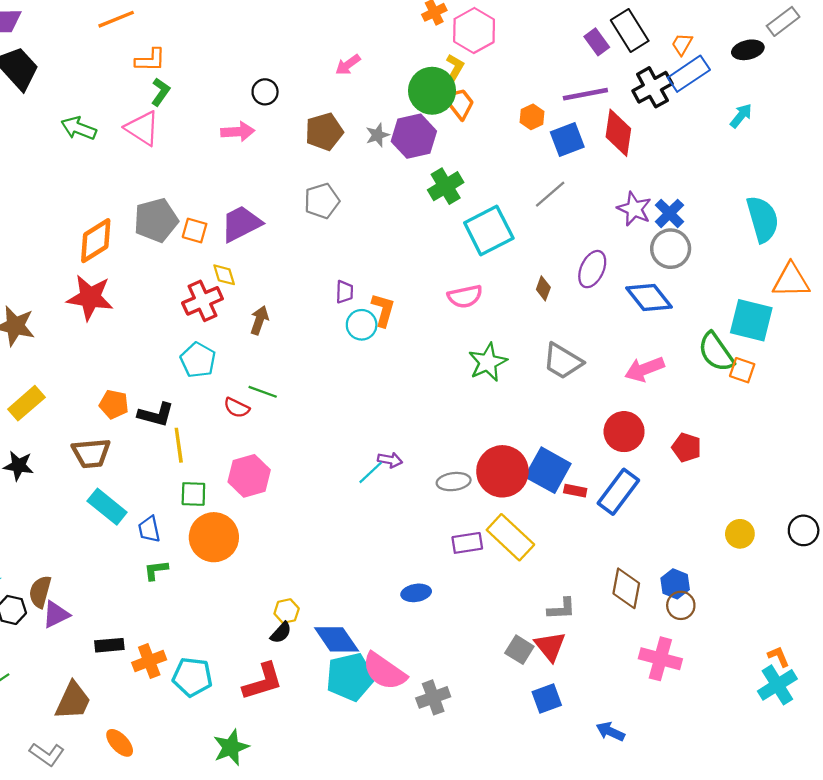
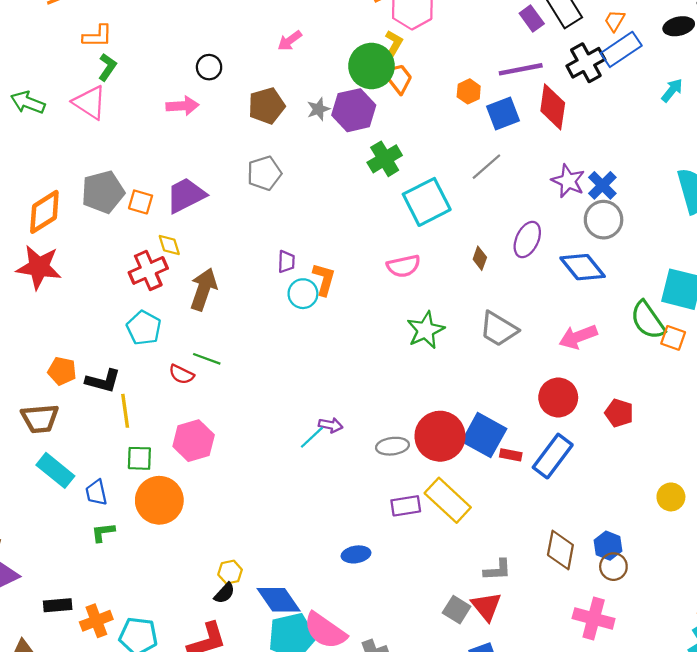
brown arrow: (259, 320) -> (204, 289), size x1.5

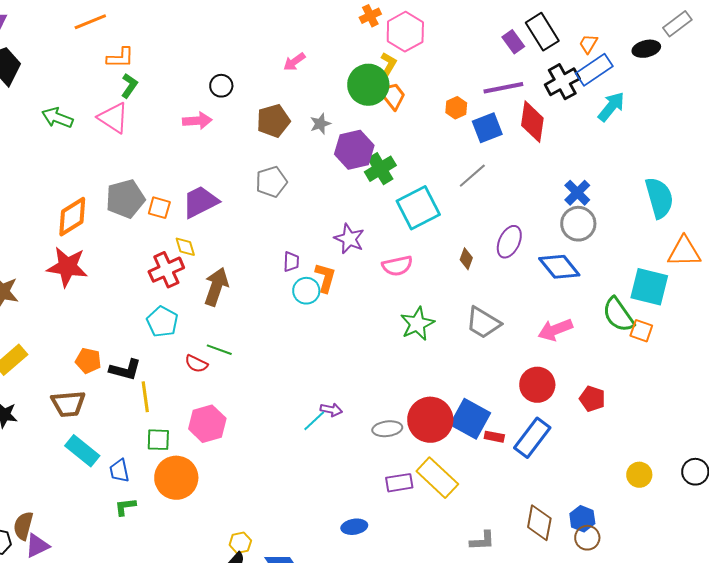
cyan arrow: (672, 90) -> (611, 107), moved, size x1.4
purple hexagon: (354, 110) -> (354, 150), moved
purple star: (568, 181) -> (349, 239), moved

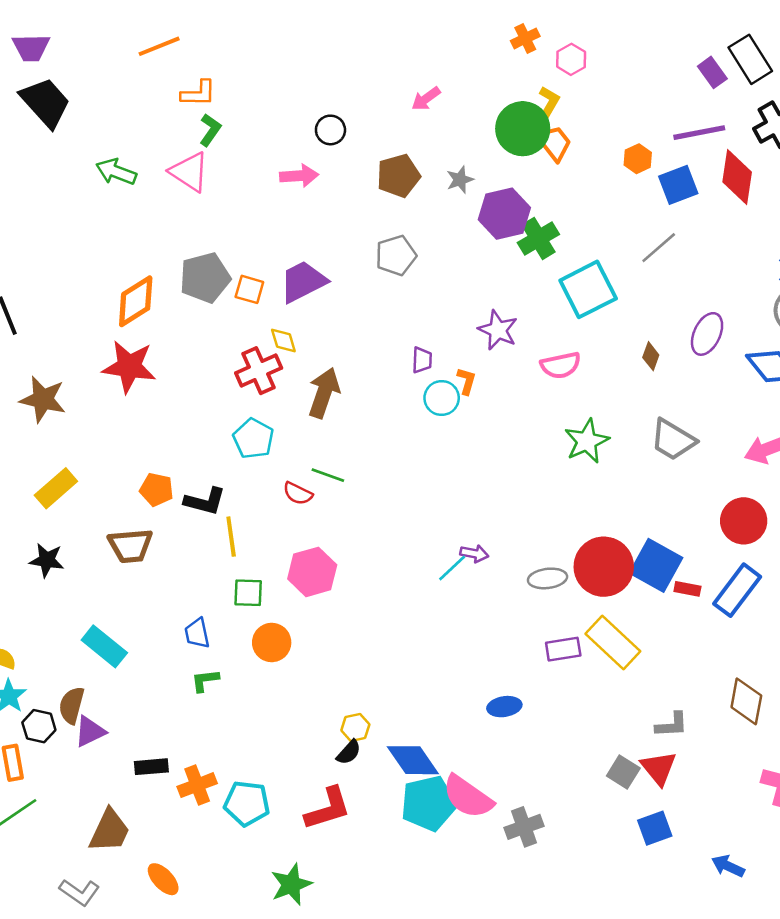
pink hexagon: (405, 32) -> (571, 59), size x0.6
orange L-shape: (325, 278) -> (466, 381), size x0.7
cyan rectangle: (82, 451) -> (104, 646), moved
orange circle: (176, 478) -> (272, 642), size x0.7

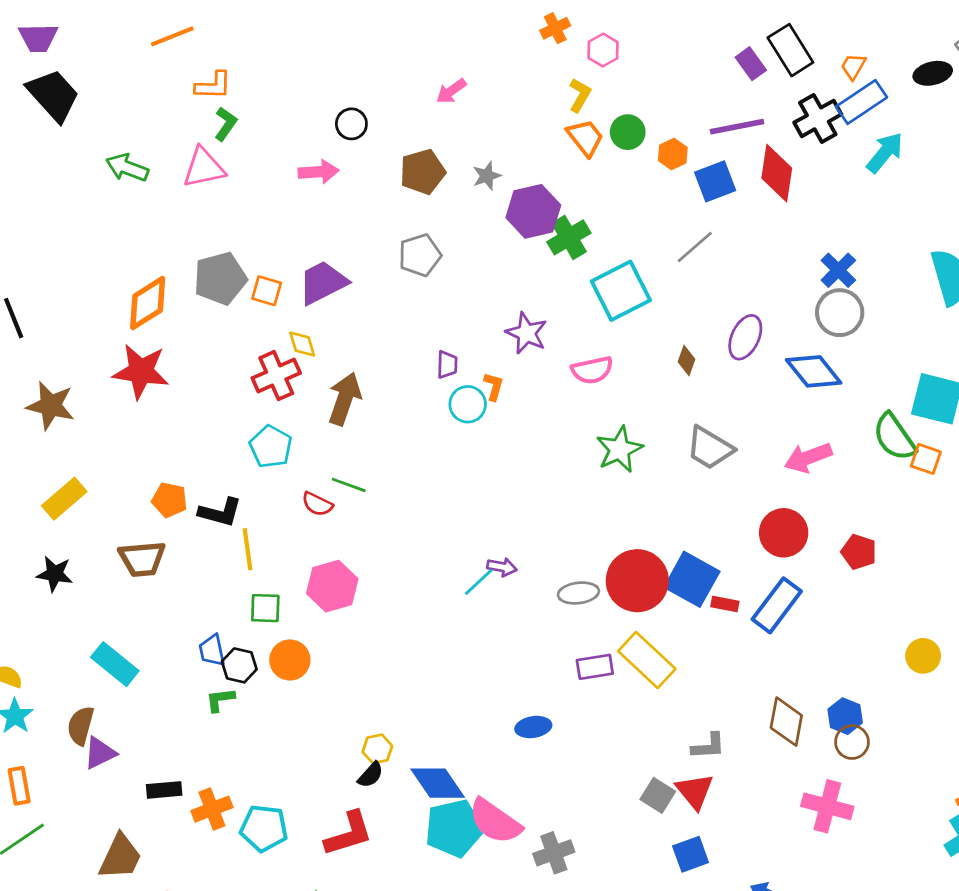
green circle: (523, 129) -> (628, 132), moved, size x0.6
pink triangle: (189, 172) -> (204, 168), turned -45
black hexagon: (39, 726) -> (239, 665), moved

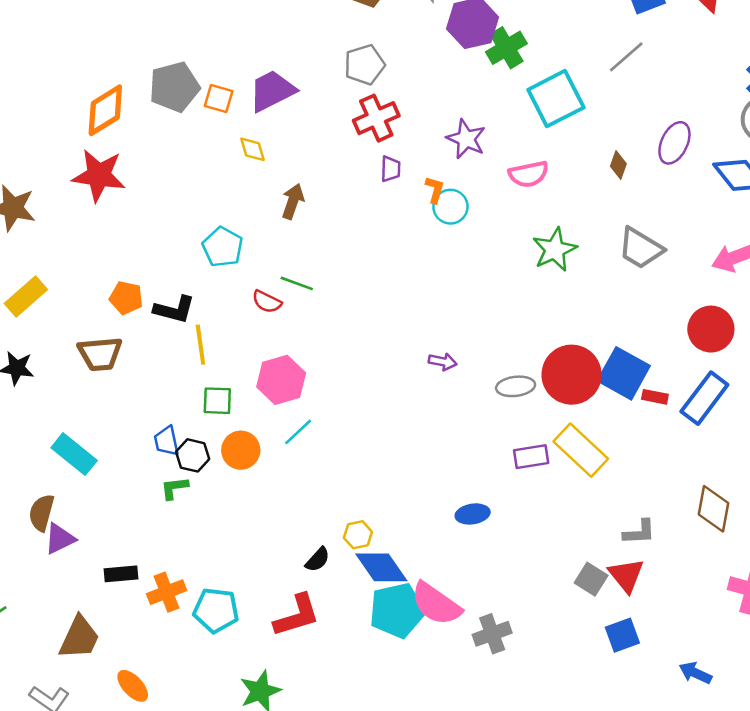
red cross: (276, 376) -> (376, 118), moved
brown arrow: (345, 399) -> (293, 201), size x0.7
cyan circle: (468, 404) -> (450, 207), moved
cyan line: (479, 582) -> (298, 432), moved
yellow hexagon: (377, 749) -> (358, 535), moved

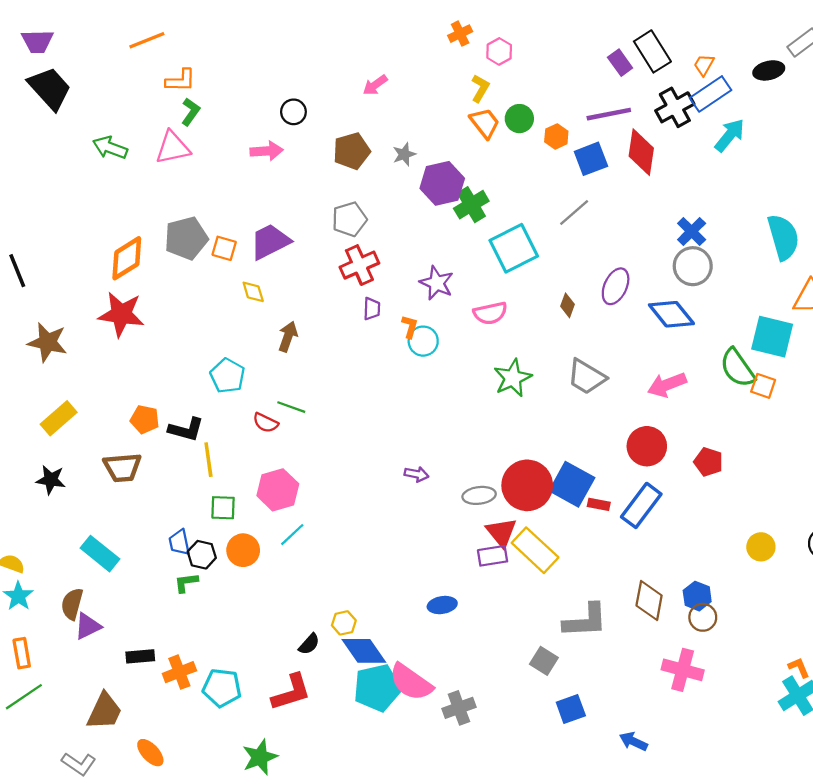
gray L-shape: (639, 532) -> (585, 621), size x1.6
red triangle: (626, 575) -> (501, 532), moved

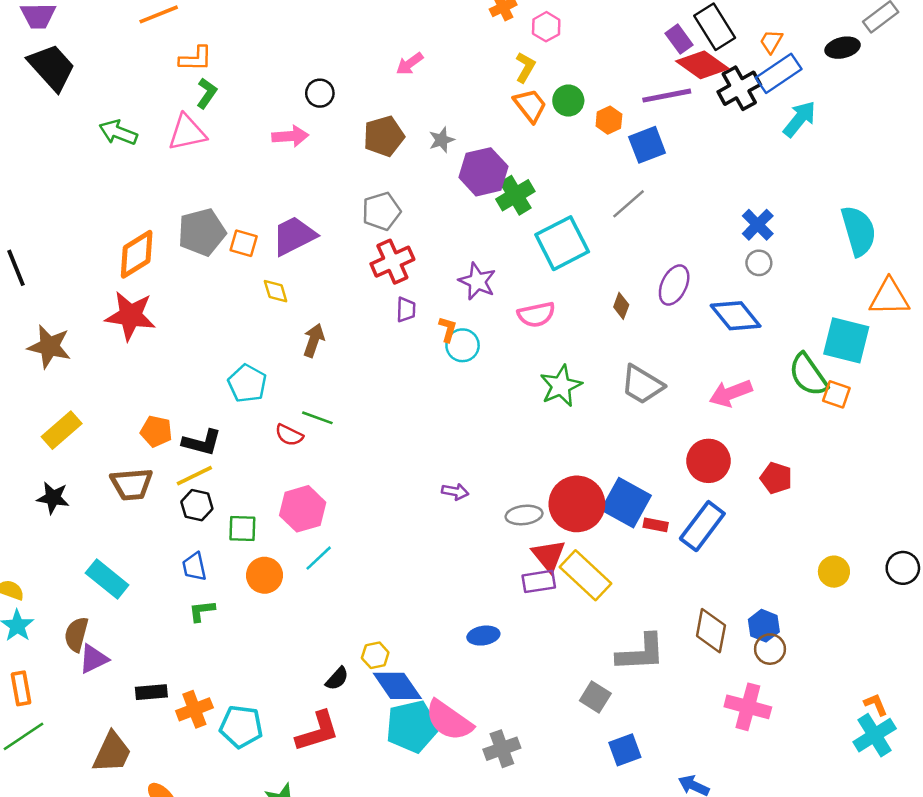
red diamond: (641, 152) -> (702, 65), moved, turned -63
gray circle: (693, 266) -> (759, 263), size x0.6
yellow line: (208, 460) -> (194, 476), moved, turned 72
black hexagon: (202, 555) -> (197, 505), moved

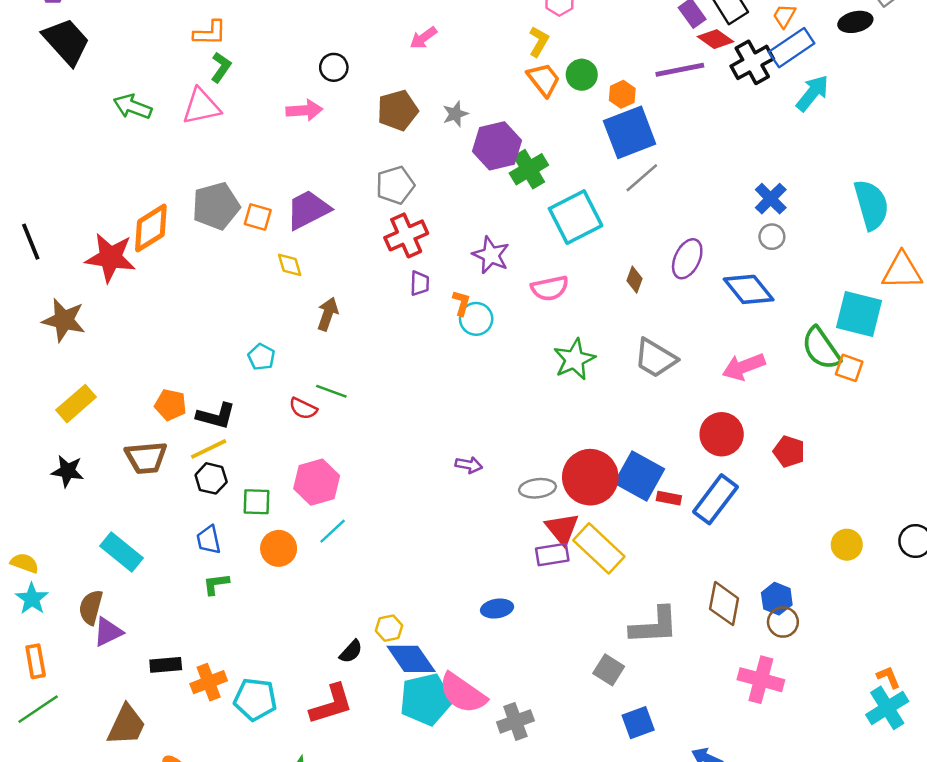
red diamond: (702, 65) -> (715, 39), size x0.7
blue square: (647, 145) -> (630, 132), moved, size x1.4
red star: (130, 316) -> (110, 258), moved
cyan pentagon: (247, 383) -> (261, 357), size x0.7

